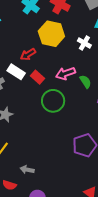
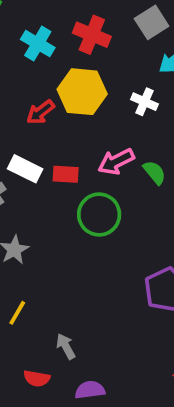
red arrow: (28, 54) -> (40, 112), moved
red rectangle: (38, 77) -> (66, 174), turned -32
gray arrow: (27, 170) -> (66, 346), turned 56

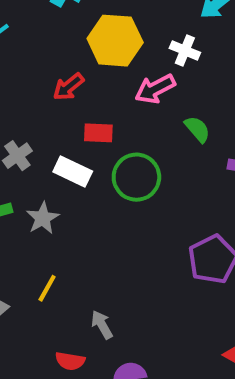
red arrow: (40, 112) -> (69, 87), moved
pink arrow: (116, 162) -> (155, 89), moved
white rectangle: (25, 169) -> (73, 171), moved

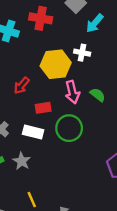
yellow hexagon: (115, 41) -> (56, 64), moved
pink arrow: (155, 89) -> (72, 92), moved, turned -65
yellow line: (47, 288) -> (32, 200), turned -42

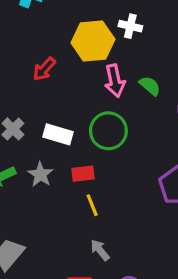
red rectangle: (43, 108) -> (83, 174), moved
yellow line: (32, 200) -> (92, 205), moved

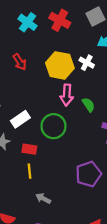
red arrow: (44, 69) -> (20, 62), moved, turned -91
white rectangle: (58, 134) -> (20, 119), turned -66
gray arrow: (100, 250) -> (43, 198), moved, turned -40

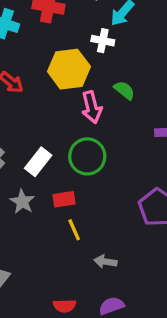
white cross: (87, 63) -> (103, 41), moved
green semicircle: (88, 105) -> (124, 90), moved

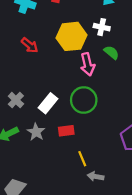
white cross: (103, 41) -> (102, 27), moved
yellow line: (74, 230) -> (82, 159), moved

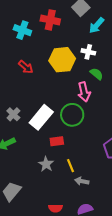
pink arrow: (88, 64) -> (84, 92), moved
white rectangle: (48, 103) -> (41, 117), size x1.4
gray star: (36, 132) -> (46, 164), moved

